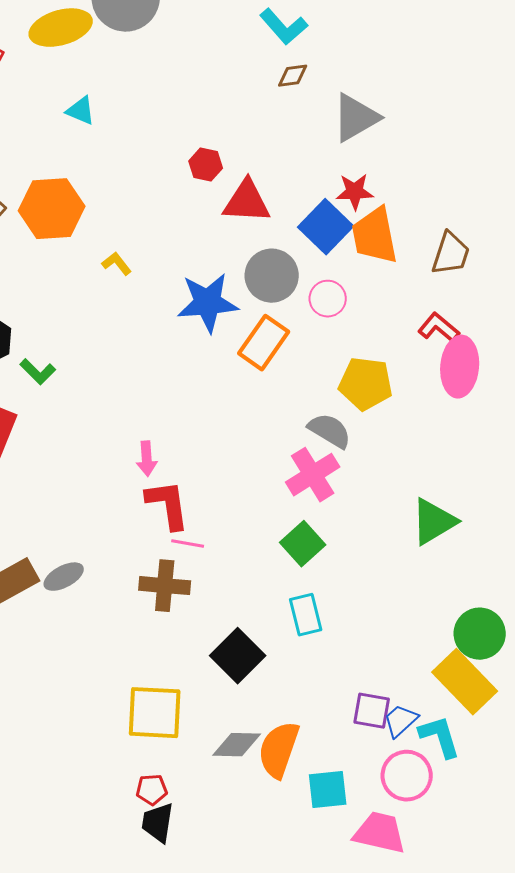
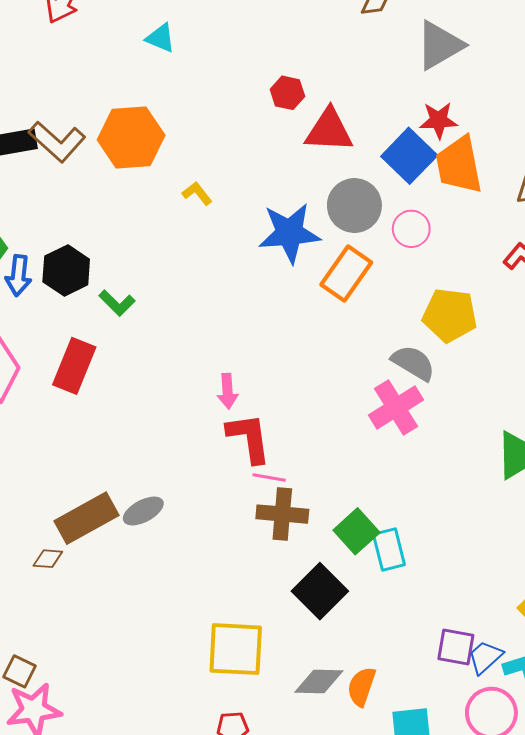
green square: (303, 544) -> (356, 531), moved
brown cross: (165, 586) -> (282, 514), moved
orange semicircle: (279, 750) -> (362, 687), size x0.7

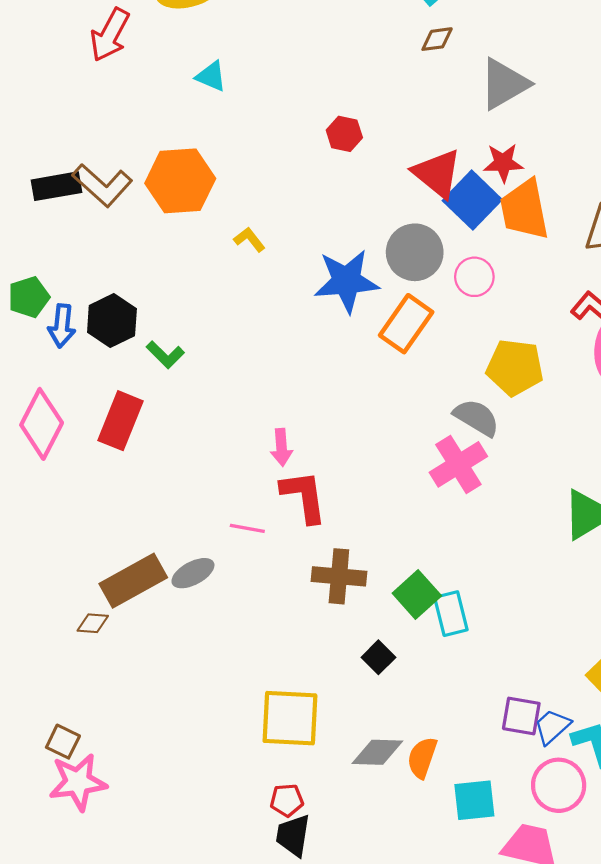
red triangle: (329, 130) -> (437, 173), moved, turned 36
pink line: (269, 478) -> (247, 528), moved
black square: (320, 591) -> (378, 657), size x0.6

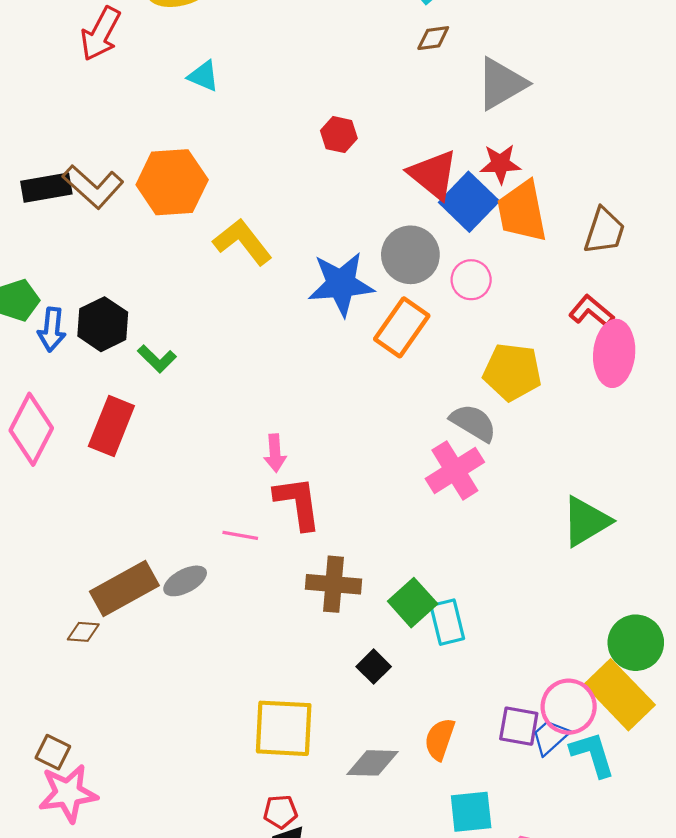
yellow L-shape: (249, 239) -> (242, 242), size x1.8
orange semicircle: (422, 758) -> (440, 739), moved
pink circle: (559, 785) -> (569, 707), moved

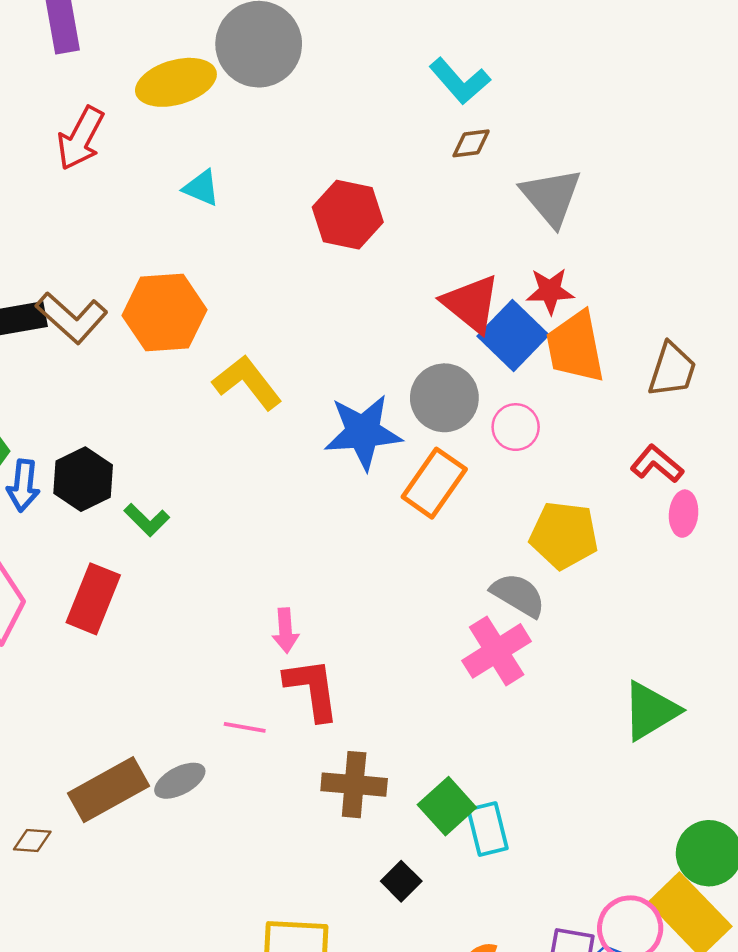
gray triangle: (501, 84) -> (551, 197), turned -40
red hexagon: (339, 135) -> (348, 215), moved, size x1.6
pink ellipse: (614, 353) -> (684, 514), size x0.6
brown diamond: (83, 632) -> (32, 840), moved

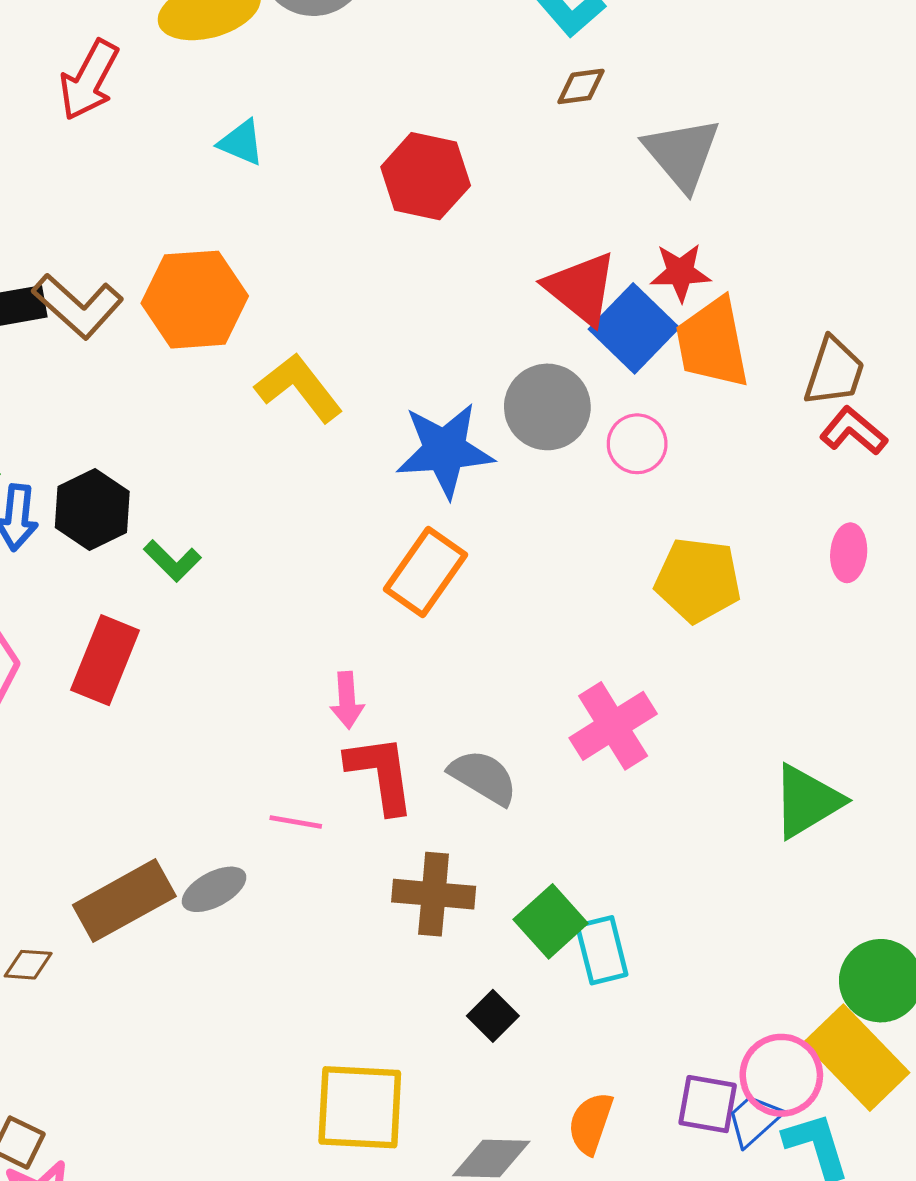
red L-shape: (657, 464) -> (853, 431), moved
orange rectangle: (434, 483) -> (426, 572), moved
gray semicircle: (518, 595) -> (483, 777), moved

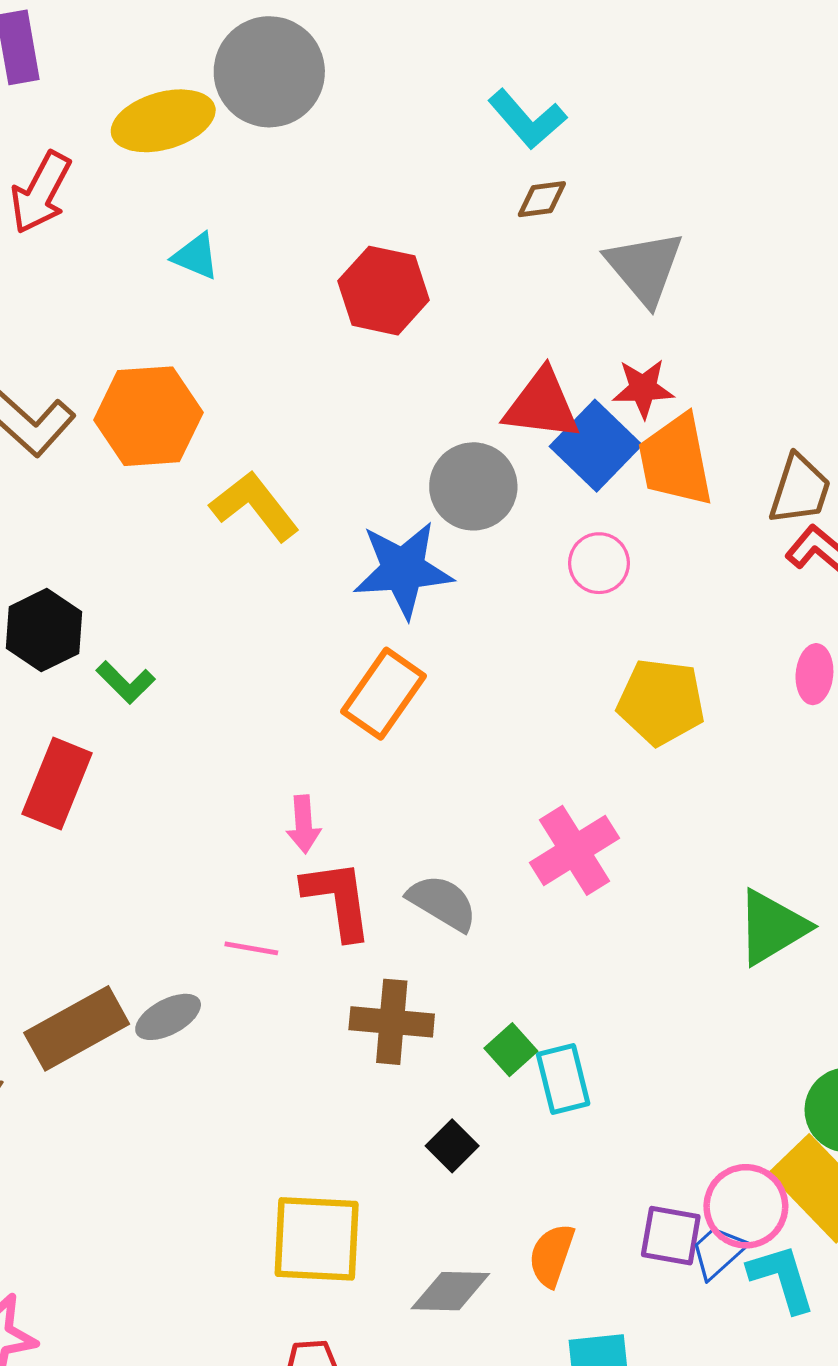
red triangle: (581, 288) -> (542, 405), turned -32
gray circle: (547, 407) -> (473, 486), moved
green square: (551, 921) -> (511, 1050), size x0.7

